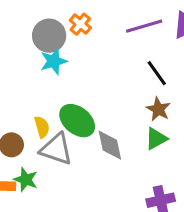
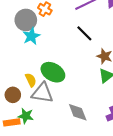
black line: (157, 73) -> (84, 33), moved
gray diamond: (110, 145) -> (78, 112), moved

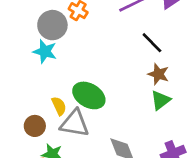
black line: (84, 33) -> (152, 43), moved
cyan star: (31, 36) -> (45, 51), moved, turned -30

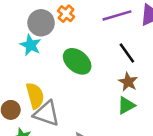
green ellipse: (89, 95) -> (77, 61), moved
yellow semicircle: (59, 106) -> (35, 96), size x1.5

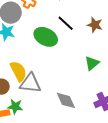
black line: (127, 53) -> (66, 23), moved
brown star: (128, 82) -> (95, 25), moved

